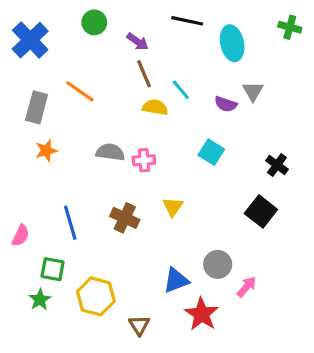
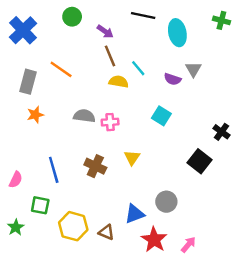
black cross: (277, 165) -> (221, 132), moved
pink arrow: (247, 287) -> (188, 245), moved
green star: (40, 300) -> (16, 227), moved
brown triangle: (139, 325) -> (106, 232), moved, turned -35

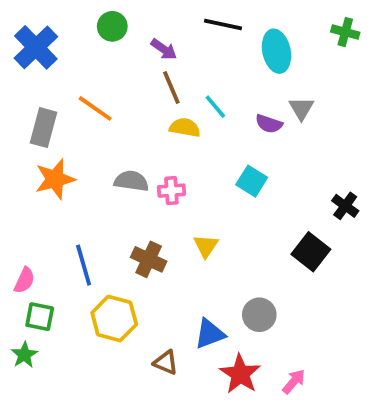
orange star: (35, 115) -> (55, 179), size x1.5
green square: (40, 205) -> (40, 317), moved
yellow hexagon: (73, 226) -> (114, 319), moved

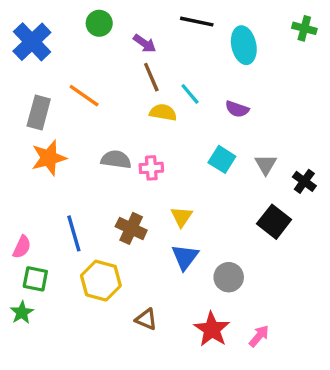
gray triangle: (301, 108) -> (266, 165), moved
blue triangle: (210, 334) -> (185, 257), moved, turned -32

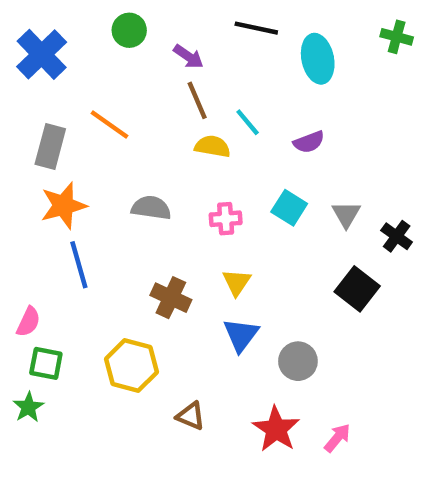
purple semicircle: (237, 109) -> (309, 142), turned -40
pink cross: (151, 168) -> (226, 219), moved
blue line: (74, 233) -> (79, 265), moved

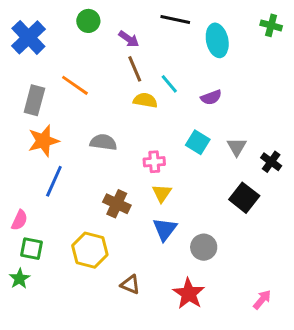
pink cross: (226, 219) -> (154, 162), moved
blue line: (79, 265) -> (54, 181), turned 40
pink arrow: (337, 438) -> (262, 300), moved

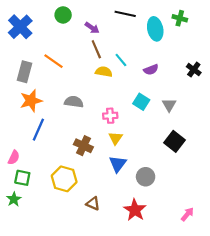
green cross: (271, 25) -> (180, 18), moved
black cross: (271, 162) -> (194, 70), moved

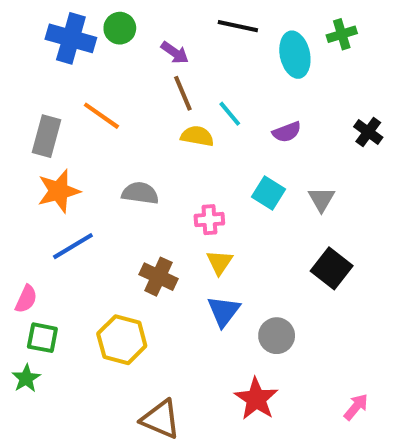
green cross: (180, 18) -> (342, 34), turned -32
blue cross: (20, 27) -> (71, 38), moved, turned -30
blue line: (38, 130) -> (73, 246), turned 35
brown triangle: (93, 204) -> (161, 419), moved, size x1.5

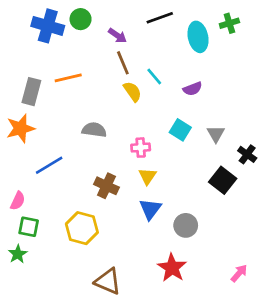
black line: (238, 26) -> (160, 18), turned -32
orange line: (101, 116) -> (68, 78), turned -48
black cross: (368, 132) -> (247, 154), moved
yellow semicircle: (197, 136) -> (132, 92), turned 45
orange star: (59, 191) -> (20, 128), moved

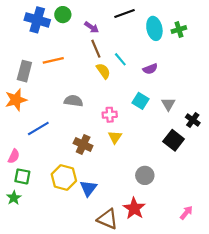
green cross: (229, 23) -> (179, 29), moved
blue triangle: (150, 209) -> (88, 188), moved
brown triangle: (108, 281) -> (108, 219), moved

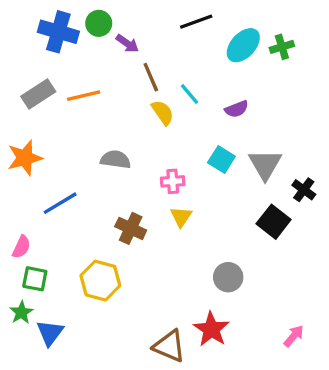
purple arrow: (92, 27) -> (127, 44), moved
cyan ellipse: (154, 28) -> (243, 45), turned 55
gray rectangle: (24, 71) -> (38, 94), moved, turned 42
gray triangle: (168, 104) -> (265, 165), size x1.5
blue triangle: (88, 188) -> (50, 333), moved

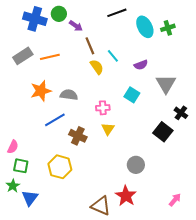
cyan ellipse: (243, 45) -> (145, 27), turned -70
orange star: (25, 158) -> (41, 91), moved
gray triangle: (265, 165) -> (166, 84), moved
blue line: (60, 203) -> (55, 120), moved

